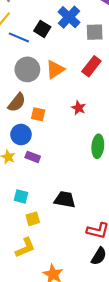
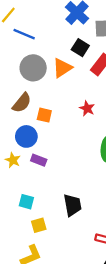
black square: (42, 29) -> (80, 48), moved
black trapezoid: (65, 200) -> (72, 205), turned 70

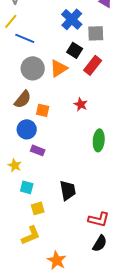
yellow star: (13, 160) -> (15, 165), moved

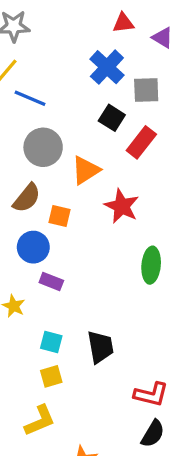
orange triangle: (59, 68) -> (86, 170), moved
red star: (81, 104) -> (122, 206), size x1.5
cyan square: (27, 187) -> (51, 342), moved

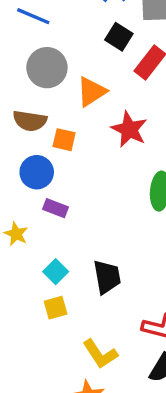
brown semicircle: (27, 198) -> (30, 121), turned 60
cyan square: (51, 342) -> (56, 272), turned 30
yellow L-shape: (40, 421) -> (100, 354), moved, turned 80

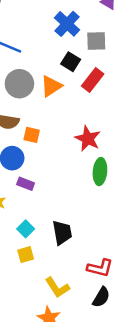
orange triangle: (92, 92) -> (51, 86), moved
red star: (129, 129) -> (88, 139), moved

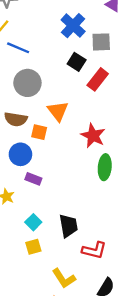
orange triangle: (51, 86) -> (58, 111), moved, turned -35
red L-shape: (100, 268) -> (94, 250), moved

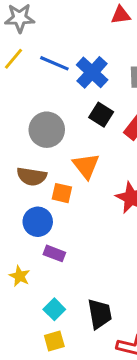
blue cross: (73, 26) -> (92, 72), moved
blue line: (18, 48) -> (54, 63), moved
black square: (77, 62) -> (101, 115), moved

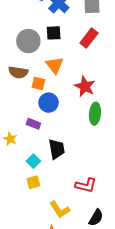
black square: (101, 115) -> (54, 33), moved, turned -35
blue circle: (38, 222) -> (49, 103), moved
black trapezoid: (100, 314) -> (57, 149), moved

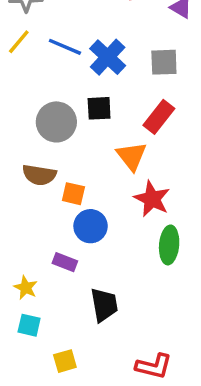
orange triangle: (55, 65) -> (132, 156), moved
cyan square: (33, 161) -> (29, 325), moved, turned -32

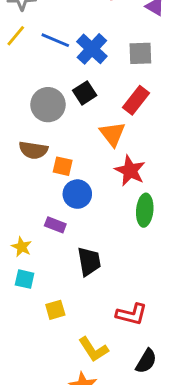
black square: (99, 108) -> (85, 93), turned -30

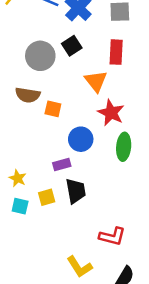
red rectangle: (136, 100) -> (116, 52), turned -35
blue circle: (77, 194) -> (81, 139), moved
purple rectangle: (55, 225) -> (62, 164), moved, turned -36
yellow square: (55, 310) -> (47, 197), moved

